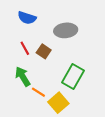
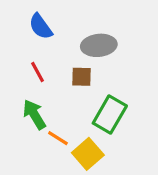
blue semicircle: (27, 18) -> (41, 26), turned 36
brown square: (44, 51) -> (81, 77), moved, turned -32

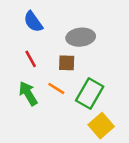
orange line: (58, 138) -> (56, 88), moved
yellow square: (88, 154) -> (101, 126), moved

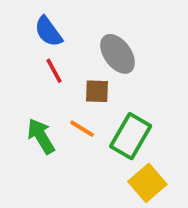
gray ellipse: (81, 37) -> (118, 54), turned 60
red line: (31, 59) -> (54, 71), moved

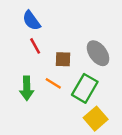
gray ellipse: (118, 54) -> (98, 53), moved
green arrow: (41, 136) -> (27, 88), turned -150

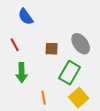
red line: (35, 46) -> (15, 45), moved
orange line: (53, 83) -> (44, 98), moved, turned 48

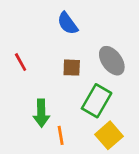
blue semicircle: (26, 17) -> (68, 23), moved
green arrow: (22, 73) -> (41, 113), moved

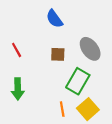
green arrow: (41, 113) -> (18, 89), moved
orange line: (61, 135) -> (62, 109), moved

